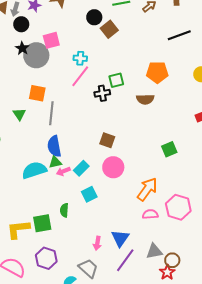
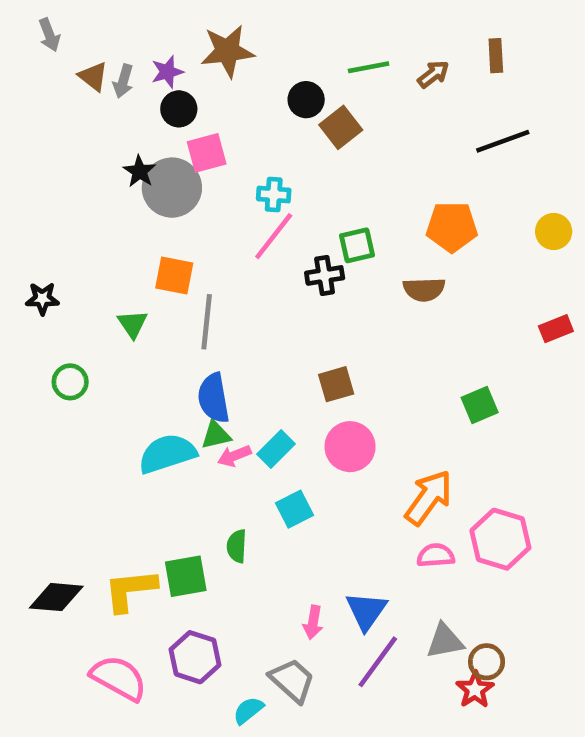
black circle: (21, 24) -> (179, 109), moved
brown square: (107, 140) -> (336, 384), turned -35

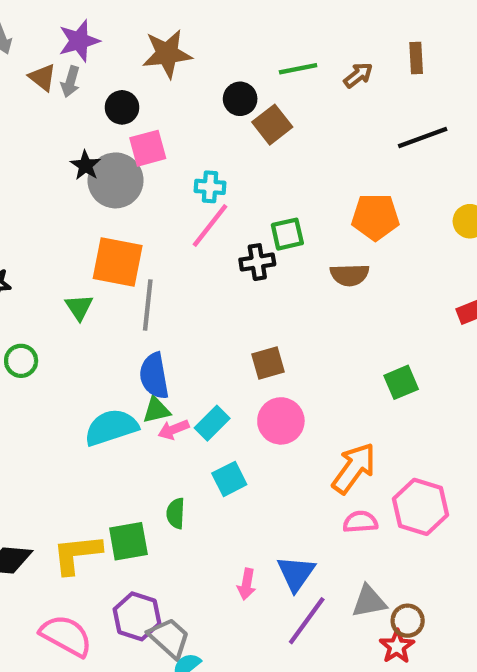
purple star: (167, 72) -> (79, 41), moved, size x1.4
orange square: (174, 275) -> (118, 262), size x1.4
gray trapezoid: (292, 680) -> (169, 638), moved

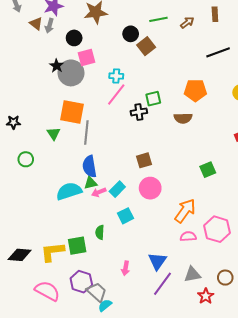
pink arrow: (247, 584) -> (125, 268), moved
brown circle: (408, 621) -> (225, 278), moved

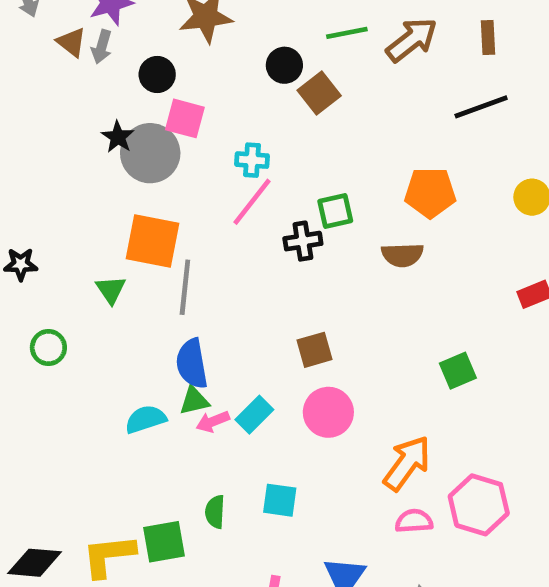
brown rectangle: (215, 14) -> (488, 37), moved
brown arrow: (187, 23) -> (412, 40), size x1.6
pink square: (86, 57) -> (185, 118), turned 30
cyan semicircle: (69, 191) -> (146, 419), size x0.7
cyan square: (125, 216) -> (280, 500), moved, turned 35

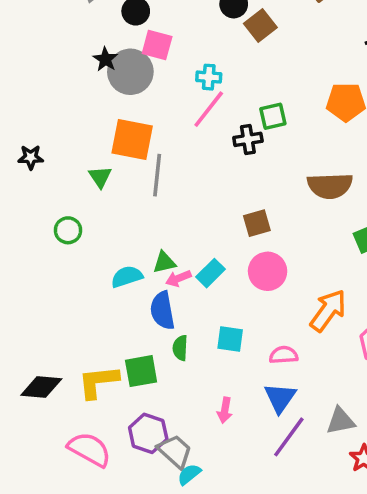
brown semicircle: (402, 255) -> (330, 186), moved, size x1.4
green circle: (48, 347) -> (68, 230), moved
blue semicircle: (192, 364) -> (162, 310), moved
pink semicircle: (414, 521) -> (284, 355), moved

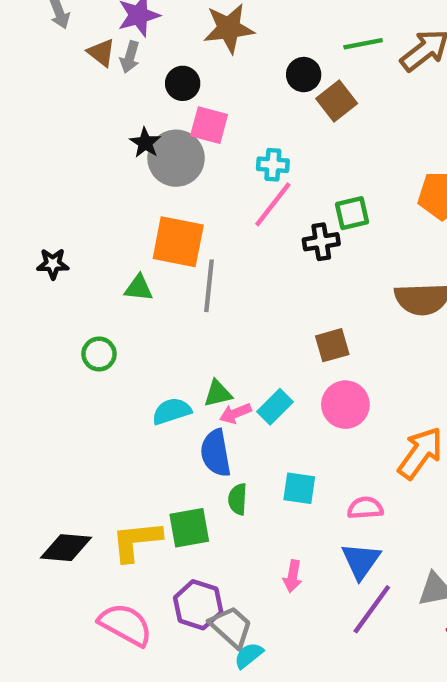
green triangle: (100, 177) -> (139, 288), turned -50

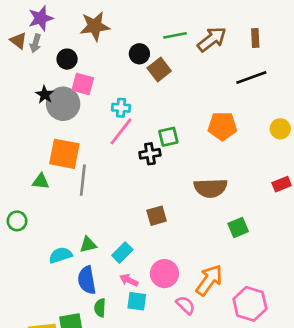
pink circle: (345, 405) -> (164, 274), moved
pink arrow: (235, 413) -> (129, 280), moved, turned 48
pink semicircle: (365, 508) -> (185, 305), moved, turned 48

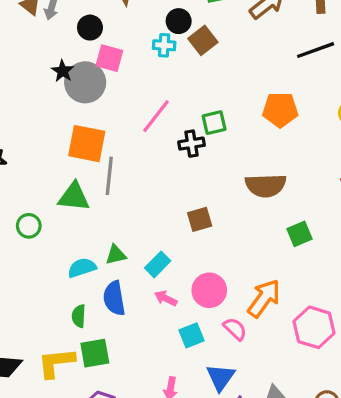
cyan cross: (121, 108) -> (164, 45), moved
green triangle: (41, 181) -> (74, 197), moved, size x1.5
cyan square: (137, 301) -> (192, 335), moved, turned -30
green semicircle: (100, 308) -> (79, 316), moved

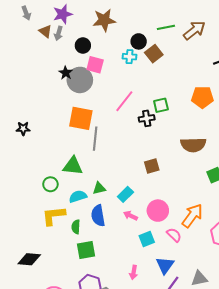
green triangle: (74, 197) -> (73, 166), moved
green circle: (29, 226) -> (50, 184), moved
yellow L-shape: (56, 363) -> (54, 216), moved

